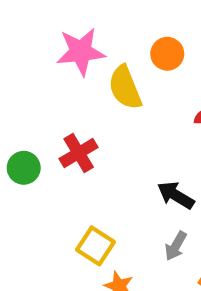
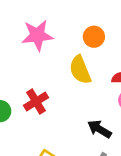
yellow semicircle: (125, 88) -> (80, 70), moved

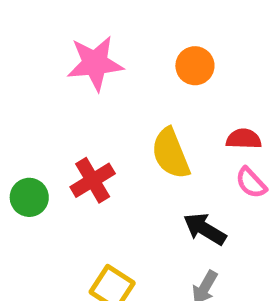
yellow semicircle: (80, 70) -> (171, 153), moved

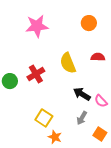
orange circle: (195, 66) -> (89, 23), moved
pink semicircle: (251, 183) -> (101, 101), moved

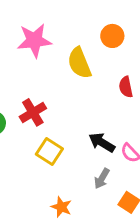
red semicircle: (98, 57) -> (126, 87), turned -104
yellow semicircle: (68, 63) -> (79, 63), moved
yellow square: (44, 118) -> (49, 151), moved

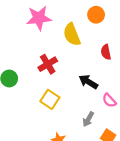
red cross: (33, 112) -> (48, 64), moved
black arrow: (102, 142) -> (88, 82), moved

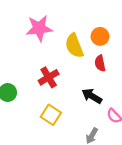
orange circle: (96, 15) -> (100, 36), moved
red semicircle: (106, 52) -> (100, 63), moved

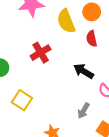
yellow square: (51, 115) -> (22, 100), moved

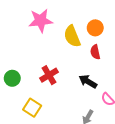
red cross: (41, 53) -> (49, 75), moved

